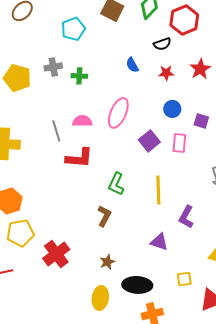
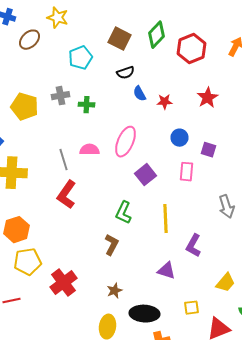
black semicircle: (162, 44) -> (126, 73), moved
red star: (166, 73) -> (164, 102), moved
purple square: (149, 141) -> (146, 175), moved
red L-shape: (79, 158) -> (66, 195), moved, turned 120

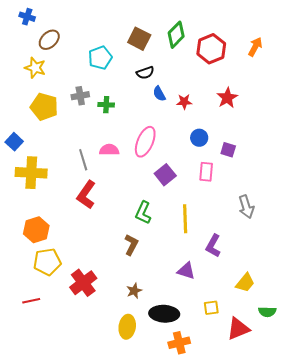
yellow star: (58, 18) -> (35, 68), moved

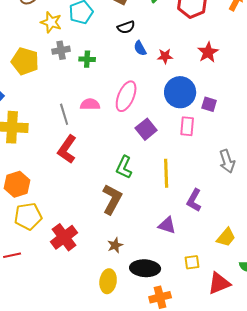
yellow star: (35, 68) -> (51, 22), moved
blue circle: (199, 138) -> (180, 92), size x1.8
brown L-shape: (131, 245) -> (112, 199), size x1.4

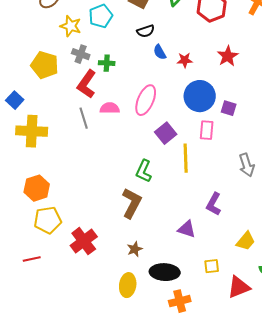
gray cross: (61, 50) -> (81, 54), turned 30
red L-shape: (67, 149) -> (87, 84), moved
yellow line: (166, 173) -> (186, 158), moved

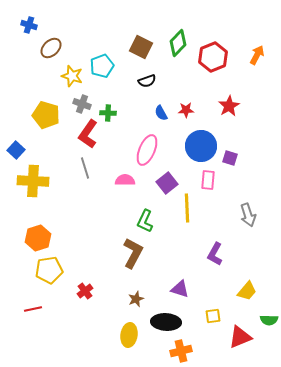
blue semicircle: (160, 52) -> (161, 113), moved
pink semicircle: (110, 108) -> (125, 180), moved
purple triangle: (187, 229) -> (180, 289), moved
red cross: (84, 241) -> (85, 291), size x0.6

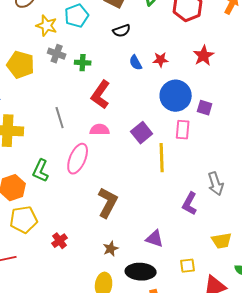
red L-shape: (88, 134) -> (101, 95), moved
pink ellipse: (147, 150) -> (78, 159), moved
gray arrow: (248, 215) -> (216, 184), moved
green L-shape: (145, 221) -> (41, 171), moved
yellow trapezoid: (247, 291) -> (222, 241), turned 40

